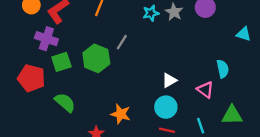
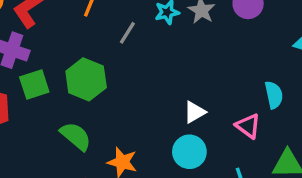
gray line: (122, 42) -> (127, 33), moved
green semicircle: (65, 102) -> (76, 136), moved

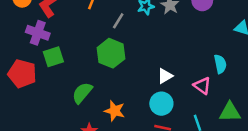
green hexagon: (86, 79) -> (111, 53), moved
green semicircle: (76, 136) -> (82, 93), turned -90

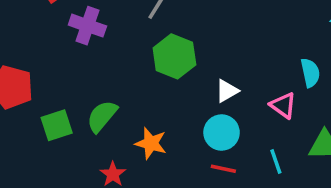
purple cross: (38, 33) -> (87, 26), moved
green hexagon: (111, 53) -> (174, 56), moved
green square: (53, 57) -> (57, 125), moved

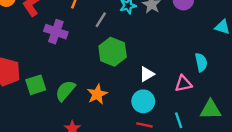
pink triangle: (283, 105) -> (183, 84), turned -48
green square: (57, 125) -> (36, 85), moved
orange star: (151, 143) -> (97, 94), moved, turned 30

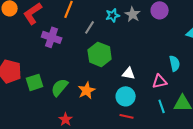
white triangle: (147, 74) -> (129, 73), turned 40
cyan line: (179, 120) -> (162, 106), moved

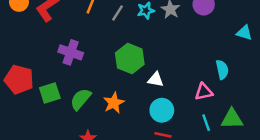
gray line: (90, 27) -> (117, 13), moved
purple cross: (52, 37) -> (71, 52), moved
white triangle: (129, 73) -> (156, 79), moved

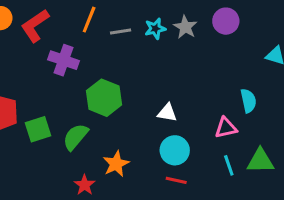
gray line: (117, 13) -> (121, 32), turned 49
purple cross: (71, 52) -> (63, 60), moved
green hexagon: (130, 59) -> (104, 98), moved
orange star: (114, 103) -> (116, 164), moved

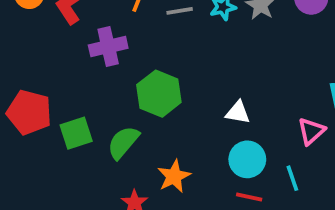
purple cross: (63, 60) -> (108, 47), turned -32
pink triangle: (226, 128) -> (311, 131), turned -30
cyan line: (229, 165) -> (292, 178), moved

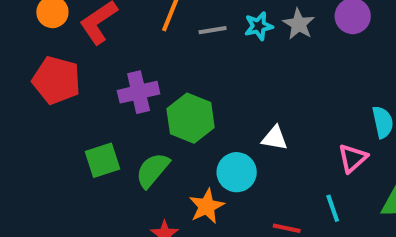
purple cross: (108, 47) -> (139, 92), moved
red pentagon: (29, 112) -> (56, 80), moved
cyan circle: (247, 159) -> (237, 172), moved

